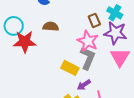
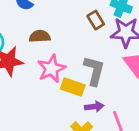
pink star: (88, 41) -> (51, 69), moved, turned 30
purple arrow: (84, 85) -> (94, 107), turned -144

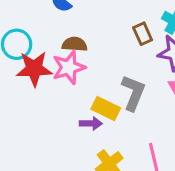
pink star: (51, 69) -> (69, 67), moved
purple arrow: (94, 107) -> (91, 123), moved

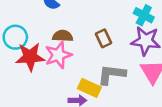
brown rectangle: (143, 34) -> (104, 38), moved
gray L-shape: (133, 93) -> (111, 74), turned -104

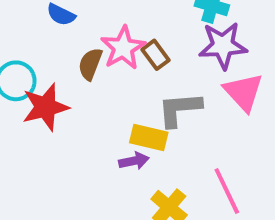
brown semicircle: (63, 36) -> (90, 64), turned -60
pink star: (58, 55) -> (123, 48), moved

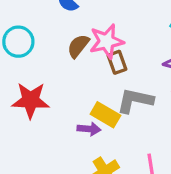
brown rectangle: (156, 55) -> (117, 62), moved
red star: (45, 107) -> (31, 100), moved

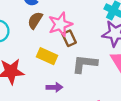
brown semicircle: (78, 46) -> (35, 20), moved
yellow rectangle: (105, 115) -> (47, 56), moved

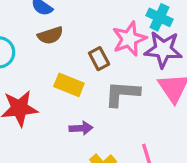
brown semicircle: (35, 20) -> (50, 35), turned -138
pink star: (60, 24) -> (129, 39), moved

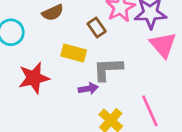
gray L-shape: (122, 94) -> (108, 69), moved

